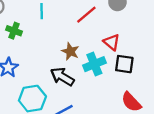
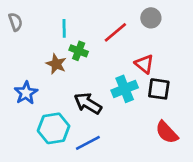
green cross: (14, 31) -> (79, 51), moved
brown star: (70, 51) -> (56, 64), moved

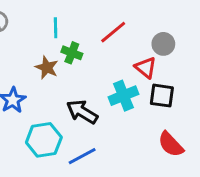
gray circle: (151, 18) -> (163, 44), moved

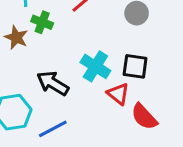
red triangle: (146, 68) -> (118, 94), moved
cyan cross: (123, 96) -> (95, 66), turned -36

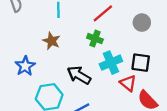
green cross: (42, 22) -> (95, 39), moved
cyan cross: (95, 66) -> (111, 63), turned 35

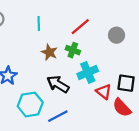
brown star: (51, 41) -> (49, 52), moved
black square: (141, 63) -> (126, 83), moved

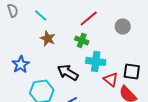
cyan line: (39, 23) -> (41, 15), moved, turned -48
brown star: (49, 52) -> (48, 38), moved
cyan cross: (88, 72) -> (96, 61), turned 30

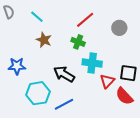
blue star: (21, 64) -> (17, 66), turned 30
red triangle: (111, 79) -> (107, 81), turned 35

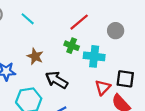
brown star: (44, 40) -> (35, 56), moved
cyan cross: (92, 63) -> (94, 56), moved

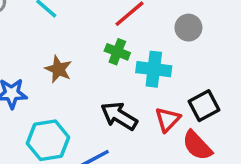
black square: (125, 79) -> (204, 106), turned -36
black arrow: (57, 80) -> (119, 116), moved

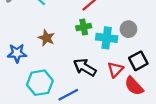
gray circle: (188, 28) -> (128, 29), moved
green cross: (117, 52) -> (84, 27), turned -32

